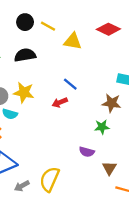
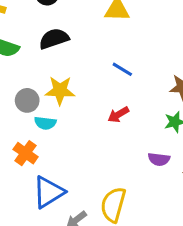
red arrow: (60, 102) -> (118, 115), moved

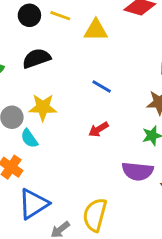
cyan semicircle: (45, 123) -> (29, 138), turned 48
purple semicircle: (159, 159) -> (138, 171), size x1.5

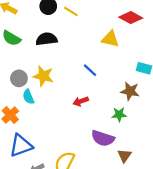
yellow triangle: (96, 30) -> (110, 39), moved

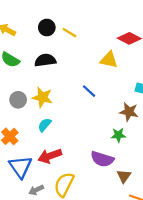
cyan semicircle: (28, 97) -> (45, 125), moved, turned 64
red arrow: (81, 101) -> (50, 156), moved, size x1.5
blue triangle: (21, 146) -> (20, 167), turned -45

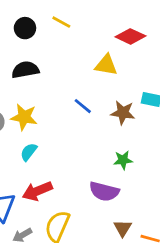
yellow line: (69, 33) -> (61, 22), moved
brown star: (129, 112) -> (123, 113), moved
brown triangle: (124, 176) -> (123, 228), moved

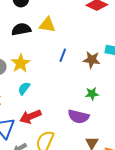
yellow triangle: (106, 65) -> (47, 25), moved
blue line: (83, 106) -> (63, 55), turned 72
yellow star: (24, 117) -> (21, 63), turned 30

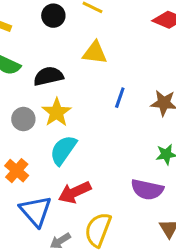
black semicircle: (21, 29) -> (48, 76), moved
cyan semicircle: (24, 88) -> (63, 150), size x1.5

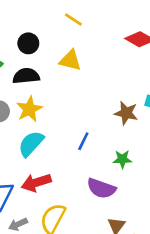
black circle: (53, 16) -> (28, 43), moved
blue line: (120, 98) -> (83, 141), moved

